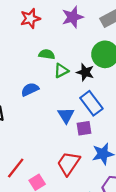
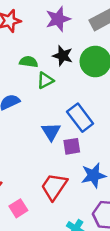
black star: (85, 72) -> (63, 56), moved

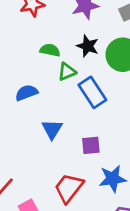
blue rectangle: (80, 118) -> (92, 92), moved
blue triangle: (51, 132) -> (52, 129), moved

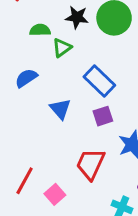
blue rectangle: (92, 92) -> (99, 81), moved

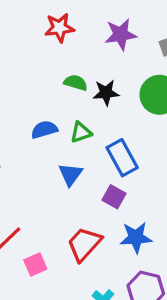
black star: (77, 17) -> (106, 93), moved, turned -30
green triangle: (62, 48) -> (81, 132), moved
purple square: (103, 116) -> (114, 197), turned 30

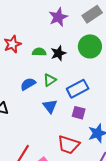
red star: (59, 28) -> (12, 44), moved
blue rectangle: (122, 158) -> (78, 89), turned -75
red trapezoid: (84, 244) -> (68, 145), turned -100

